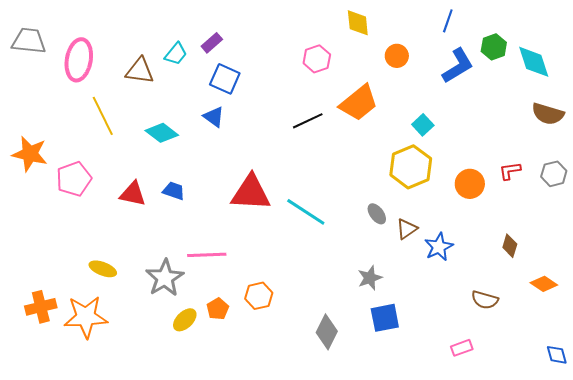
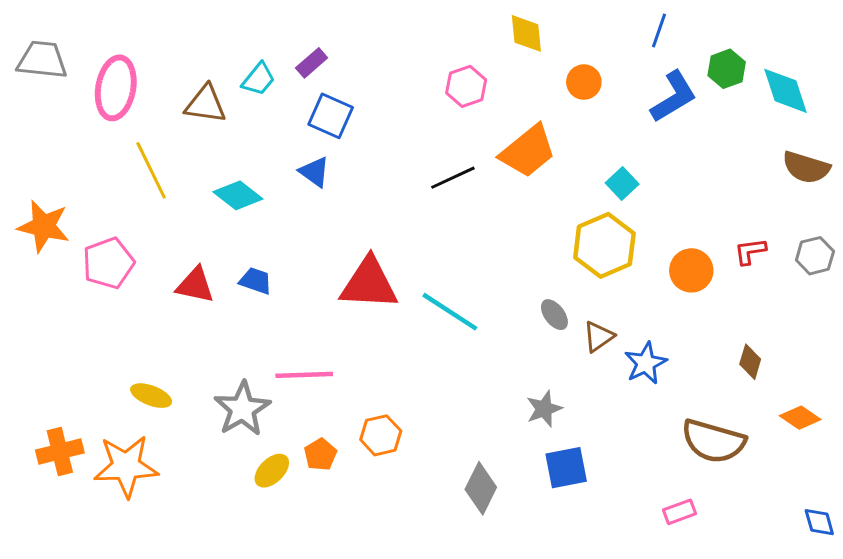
brown semicircle: (485, 300) -> (713, 441), size x1.6

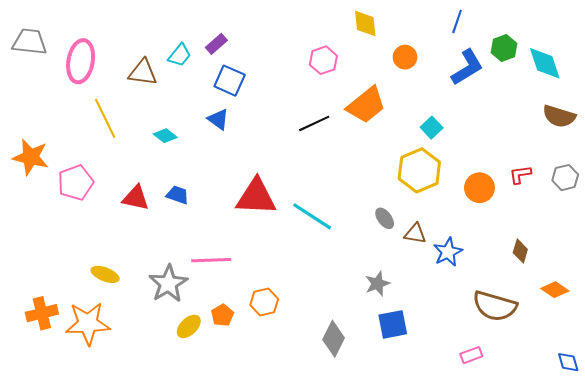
cyan diamond: (238, 195) -> (165, 136), size x0.7
brown triangle: (599, 337) -> (415, 234), turned 45

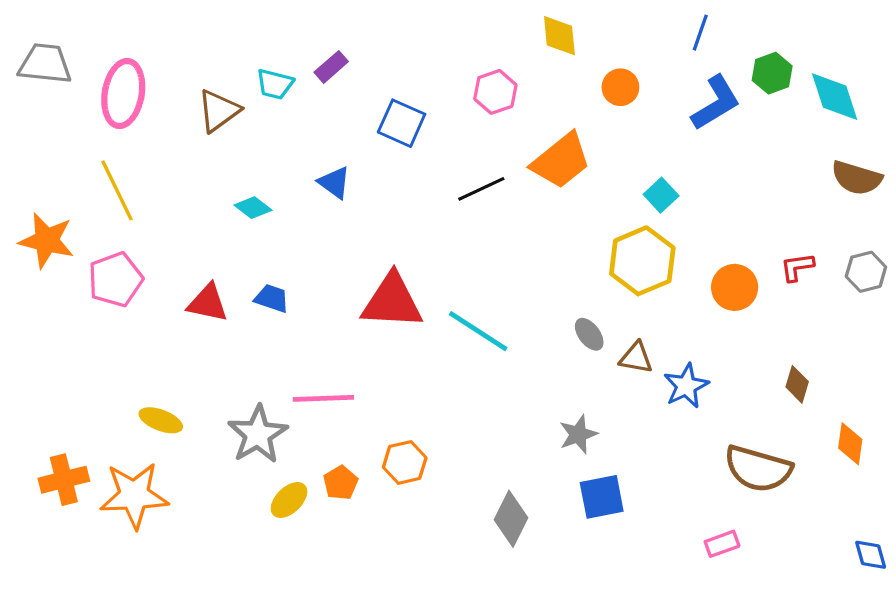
cyan trapezoid: (180, 55) -> (275, 84), turned 65
brown triangle: (143, 72) -> (219, 111), turned -44
blue square: (230, 81) -> (402, 123), moved
yellow line: (105, 118) -> (117, 190), moved
orange diamond: (555, 290) -> (850, 444), turned 64

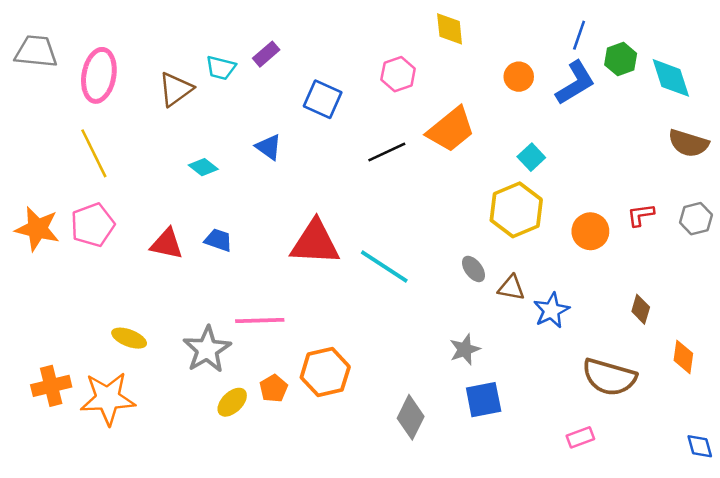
blue line: (700, 33) -> (579, 35), moved
orange circle: (620, 87) -> (519, 77), moved
orange star: (47, 240) -> (37, 229), moved
orange hexagon: (405, 462) -> (325, 372), size x1.4

